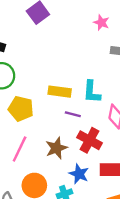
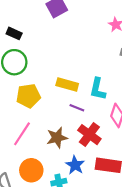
yellow pentagon: (21, 109) -> (28, 96), turned -30

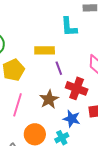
cyan L-shape: (98, 89) -> (69, 27), moved
purple line: (77, 108) -> (59, 68), turned 64

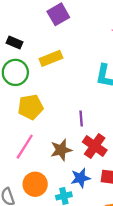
yellow rectangle: (45, 50) -> (51, 58), moved, turned -36
blue star: (72, 119) -> (80, 178), turned 30

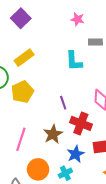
yellow pentagon: (31, 107) -> (22, 92), moved

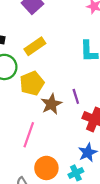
brown star: (53, 134) -> (51, 104), moved

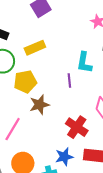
purple line: (76, 96) -> (69, 80), moved

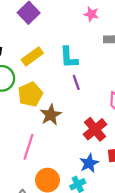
cyan L-shape: (84, 63) -> (69, 57), moved
red cross: (77, 127) -> (95, 129), turned 30

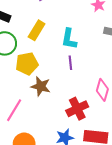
yellow rectangle: (32, 56) -> (37, 30), turned -36
brown star: (51, 115) -> (41, 86), turned 30

